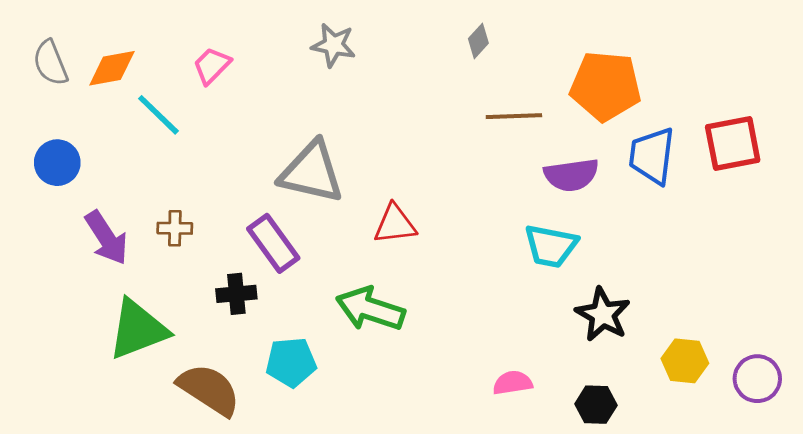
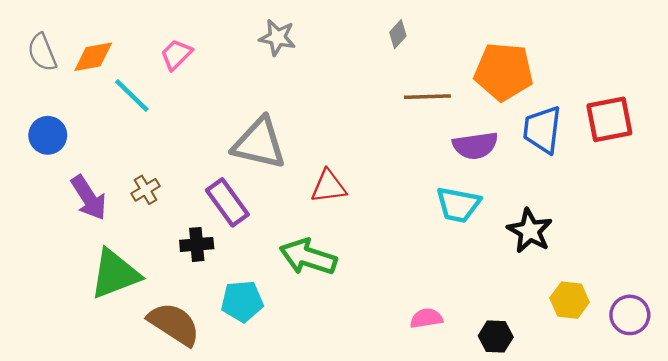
brown cross: (175, 228) -> (146, 190), turned -32
black star: (603, 314) -> (530, 231), moved

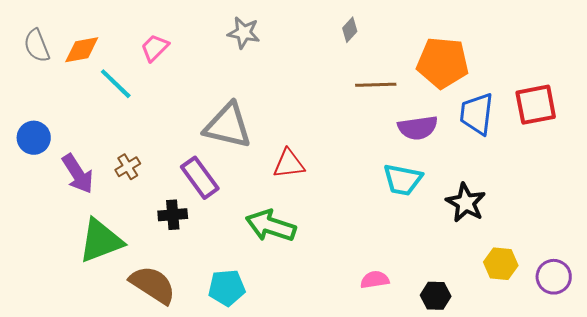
blue circle: (48, 135) -> (34, 138), moved
cyan pentagon: (242, 301) -> (227, 288), moved

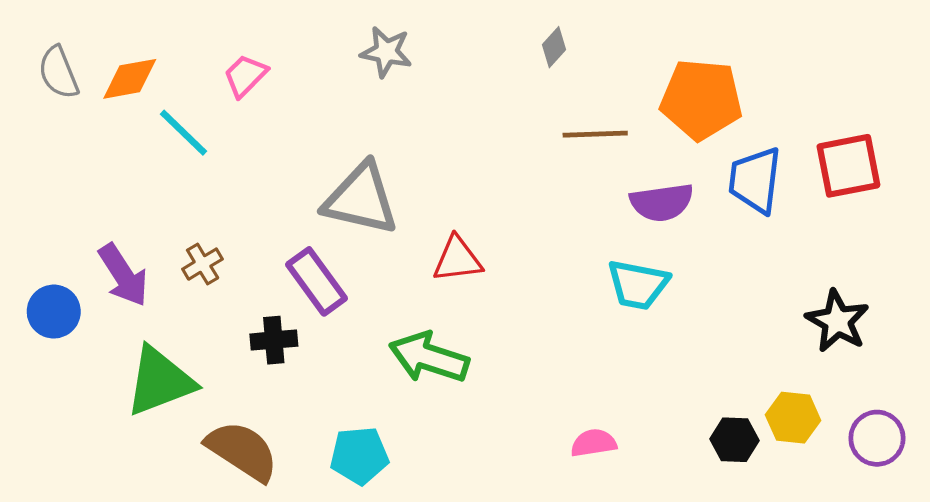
blue circle: (34, 138) -> (54, 312), moved
black star: (466, 203) -> (837, 321), moved
black hexagon: (436, 296) -> (734, 440), moved

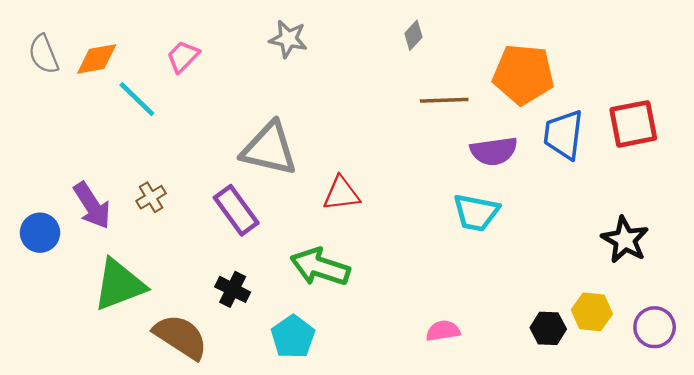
black cross: (274, 340) -> (233, 289), moved, turned 32
cyan pentagon: (359, 456) -> (293, 337), moved, turned -30

